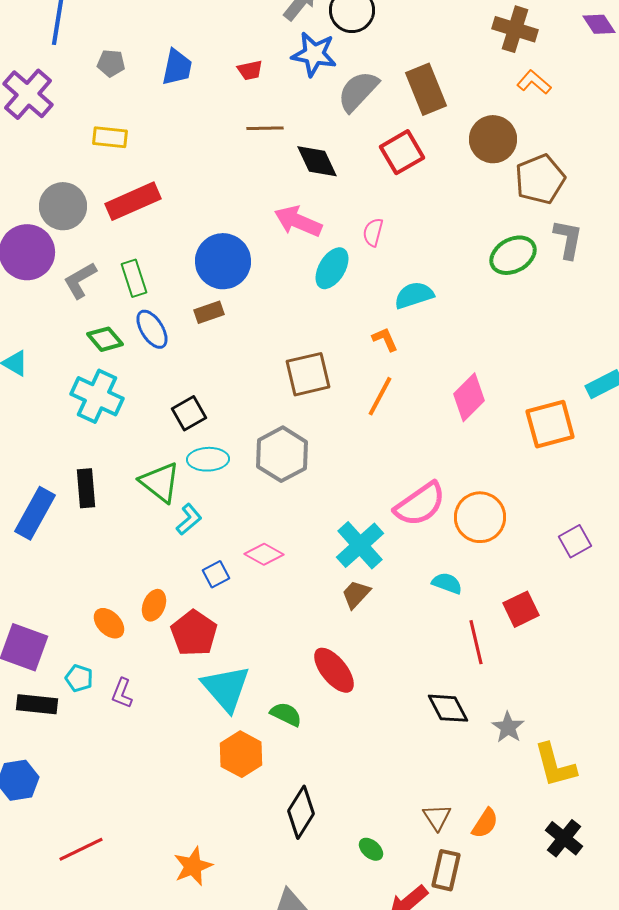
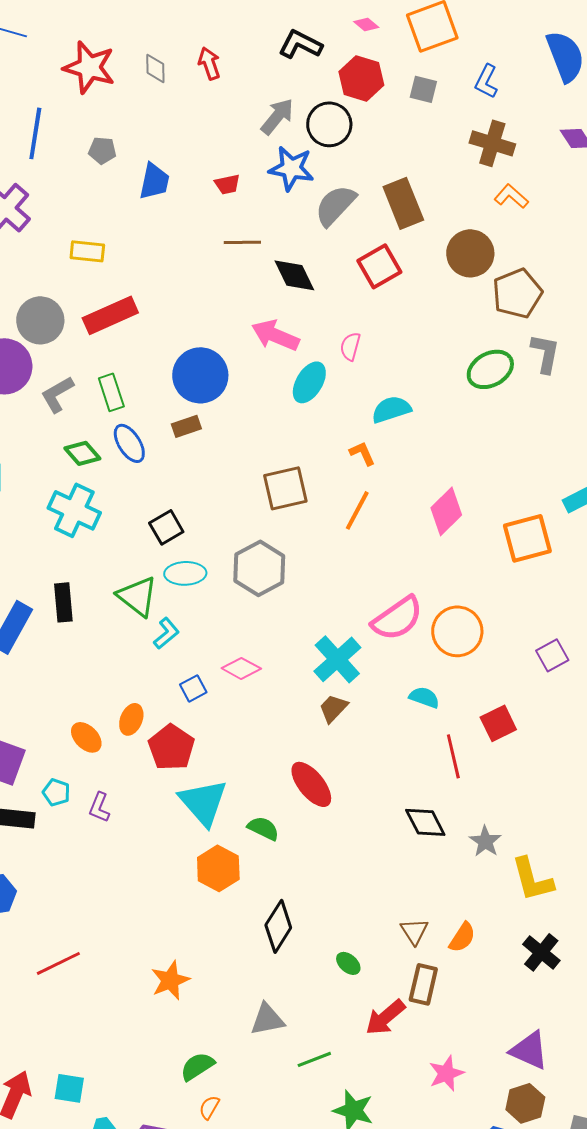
gray pentagon: (111, 63) -> (102, 150), moved

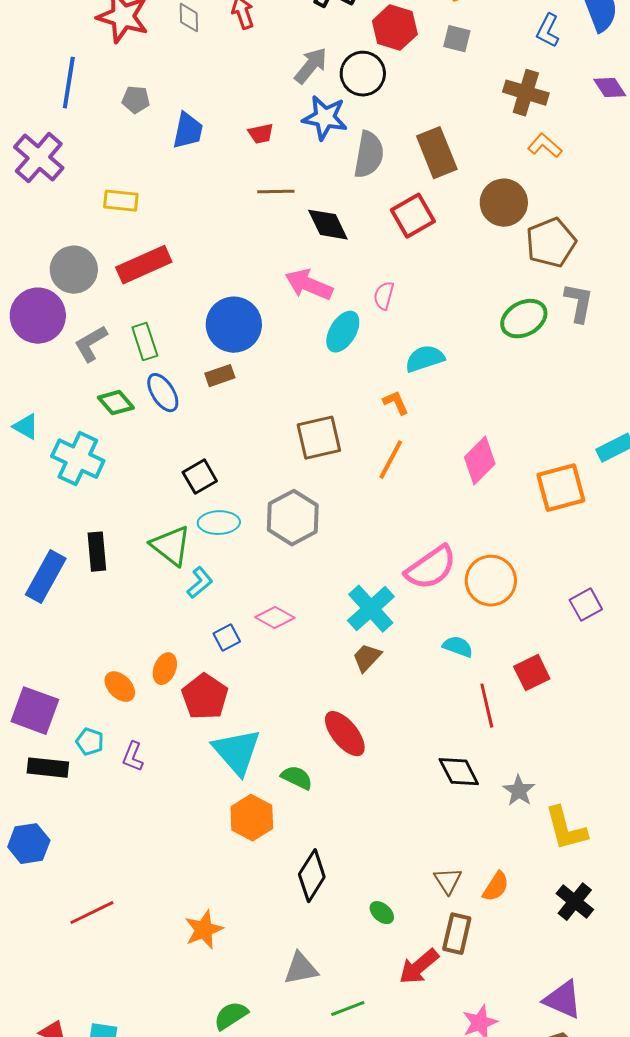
blue L-shape: (486, 81) -> (548, 31), moved
gray semicircle: (335, 205) -> (369, 155), turned 147
cyan cross: (74, 510) -> (78, 459), moved

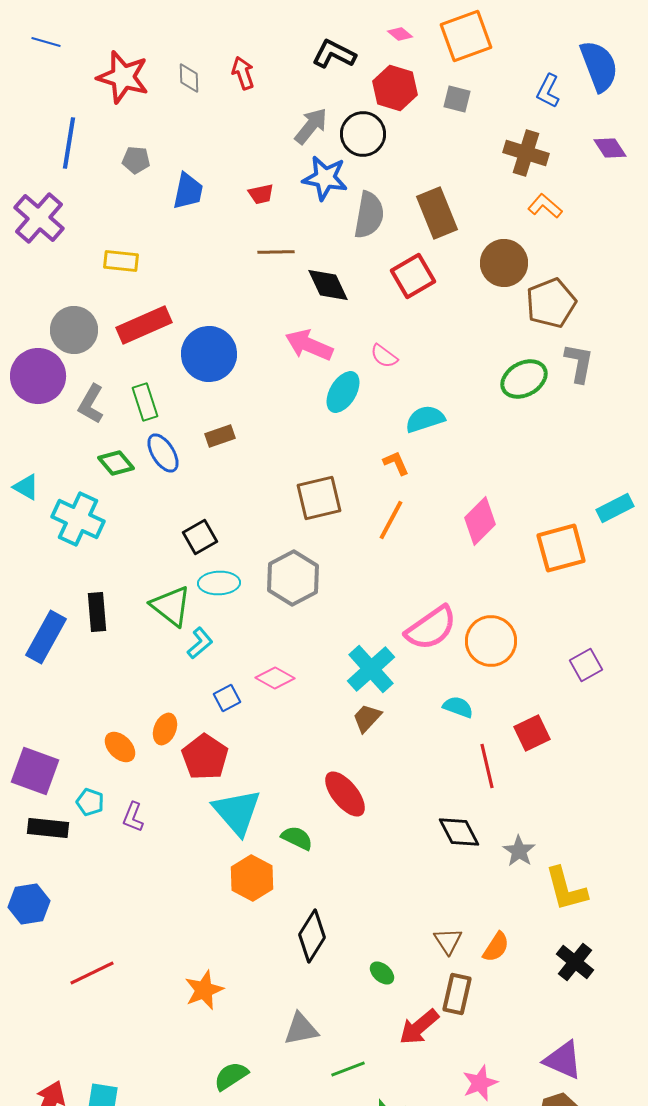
pink semicircle: (384, 296) -> (384, 356), turned -68
blue circle: (234, 325) -> (209, 354), moved
gray L-shape: (91, 344) -> (91, 404), turned -30

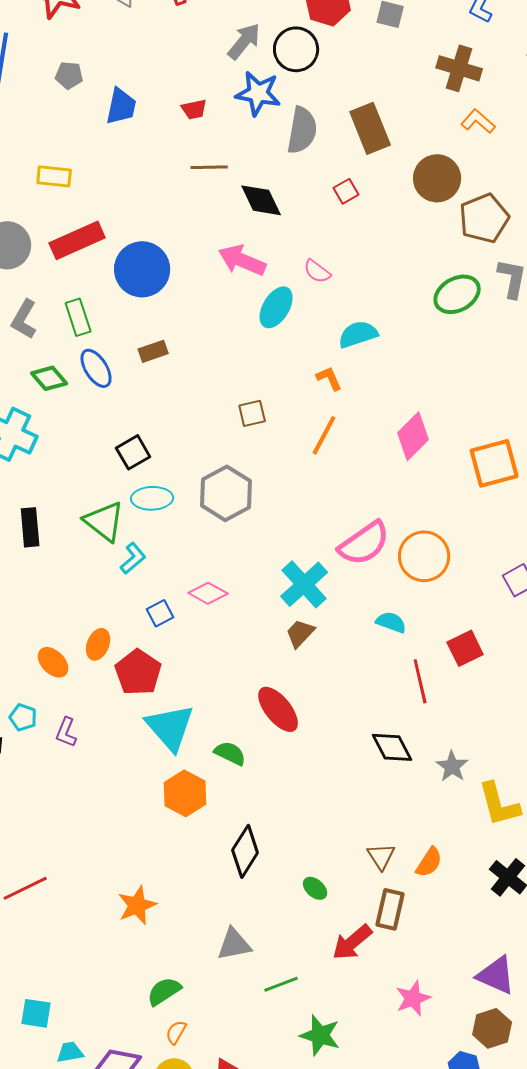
red square: (413, 276) -> (346, 191), size x0.6
brown square: (319, 498) -> (252, 413), size x0.6

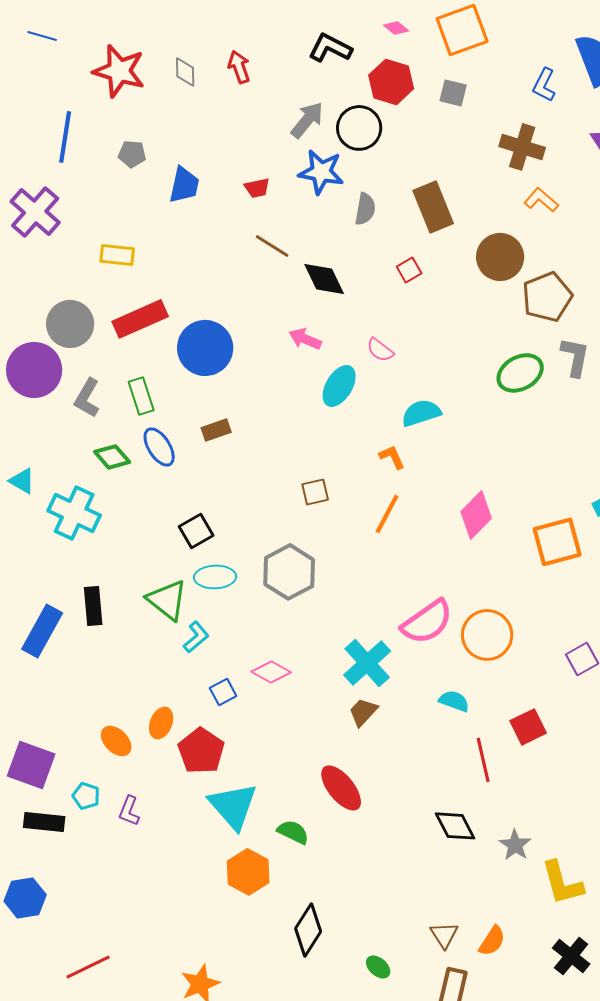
gray semicircle: (302, 130) -> (365, 209), size x0.7
brown line: (209, 167) -> (272, 246), turned 33
pink arrow: (242, 260) -> (305, 339), size x0.7

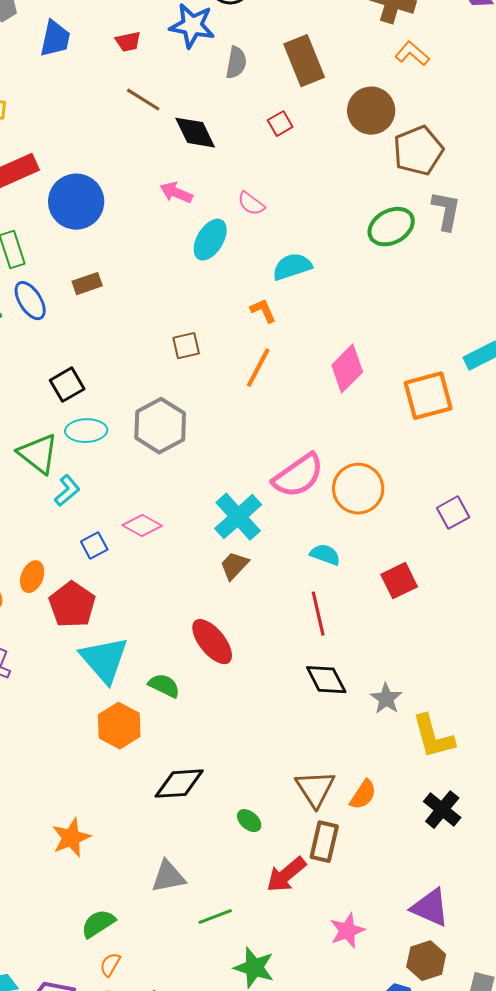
red line: (483, 760) -> (318, 614), moved
black diamond: (308, 930) -> (179, 784), turned 54
brown triangle: (444, 935) -> (315, 789), size x1.4

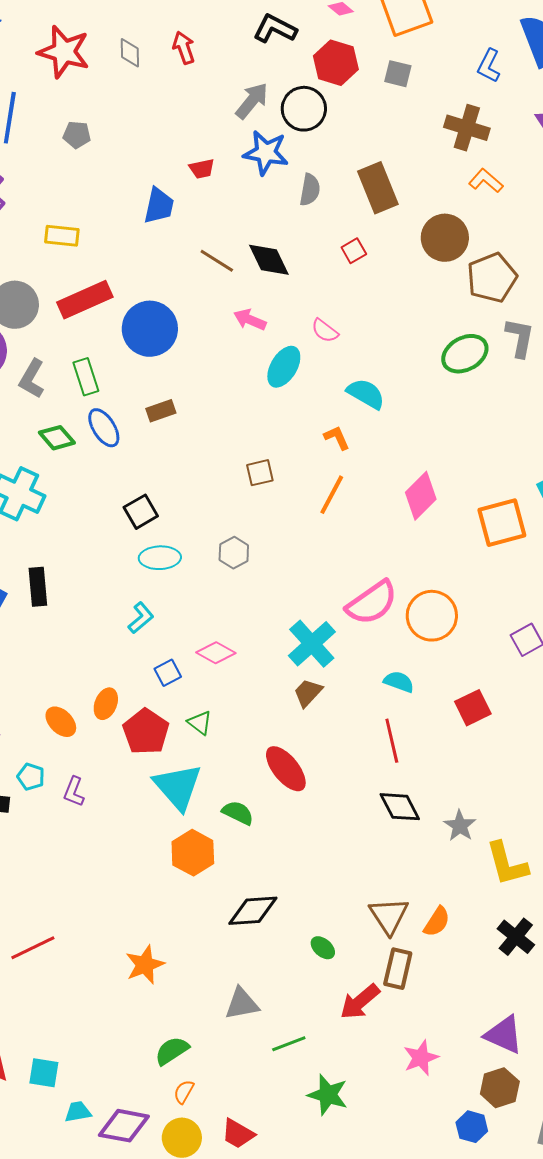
blue trapezoid: (55, 39) -> (159, 206), moved
brown line: (143, 100) -> (217, 261), moved
cyan semicircle: (292, 267) -> (366, 394), turned 48
gray hexagon: (160, 426) -> (234, 553), size x0.6
green triangle: (38, 454) -> (200, 723), moved, size x0.6

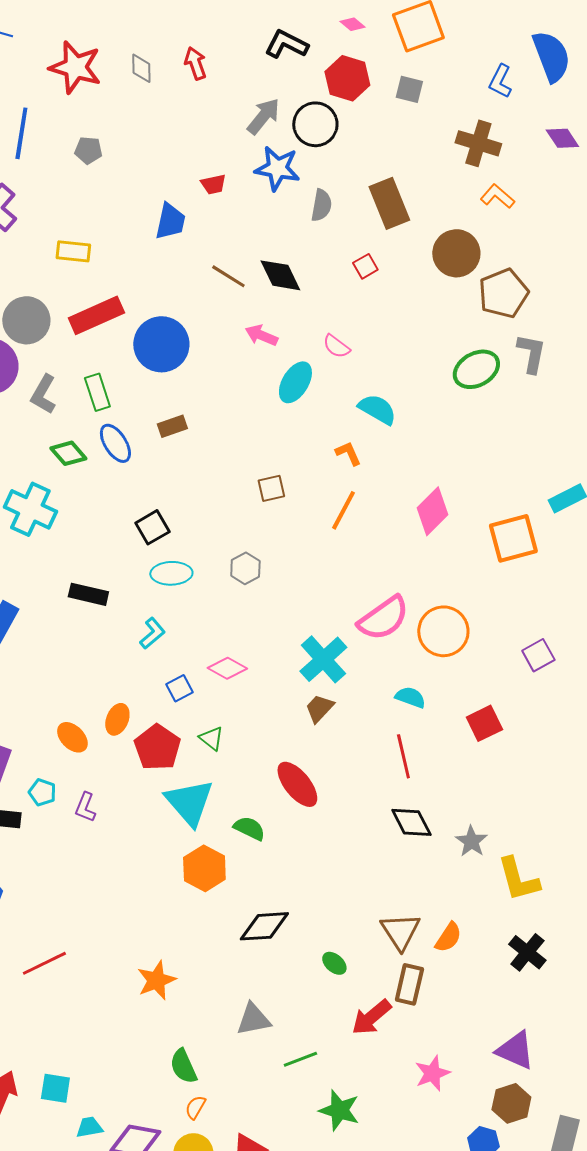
black rectangle: (38, 587) -> (88, 594), moved, turned -72
green semicircle: (172, 1051) -> (183, 1066), turned -81

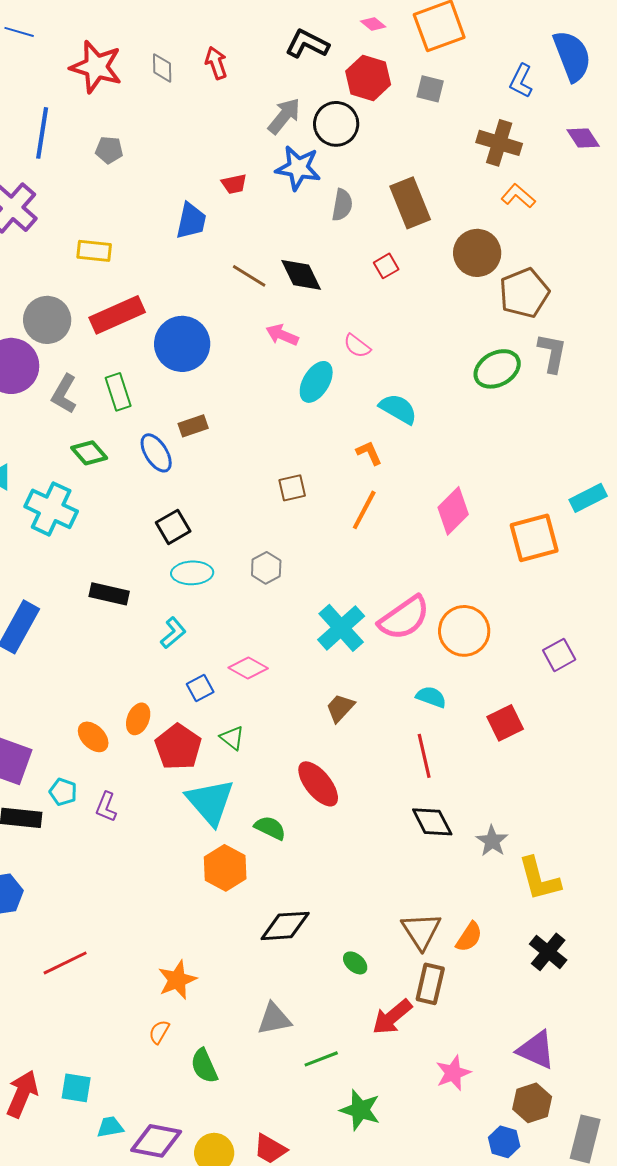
blue ellipse: (115, 443) -> (156, 453), moved
cyan cross: (323, 659) -> (341, 628), moved
orange semicircle: (195, 1107) -> (159, 1032), moved

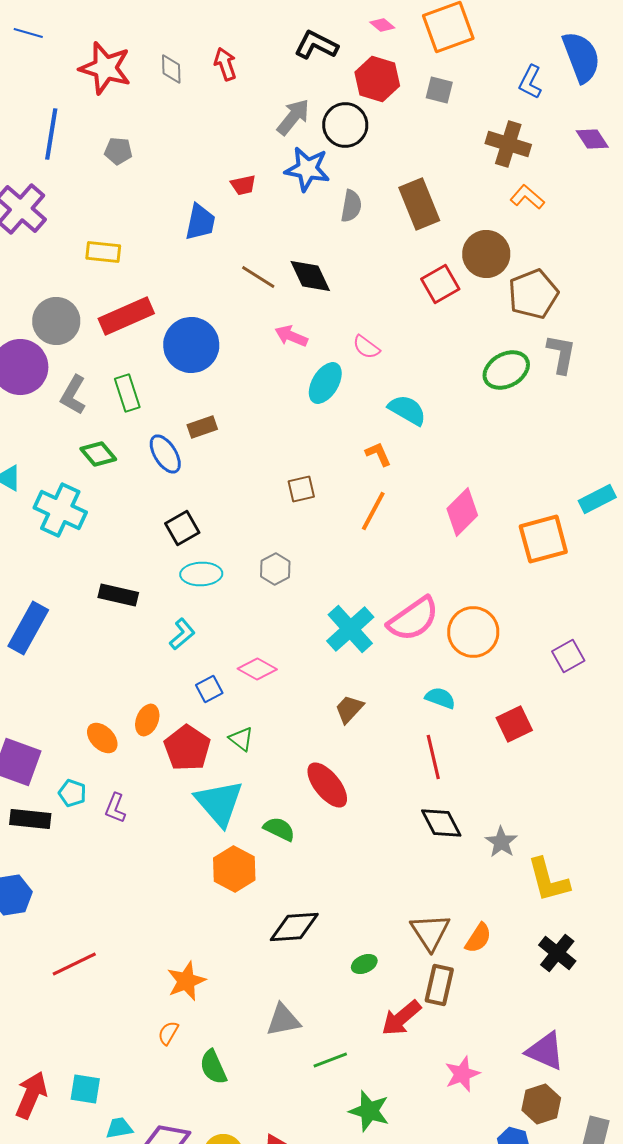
red square: (386, 266) -> (440, 284), moved, size x1.5
green ellipse: (355, 963) -> (364, 964), turned -65

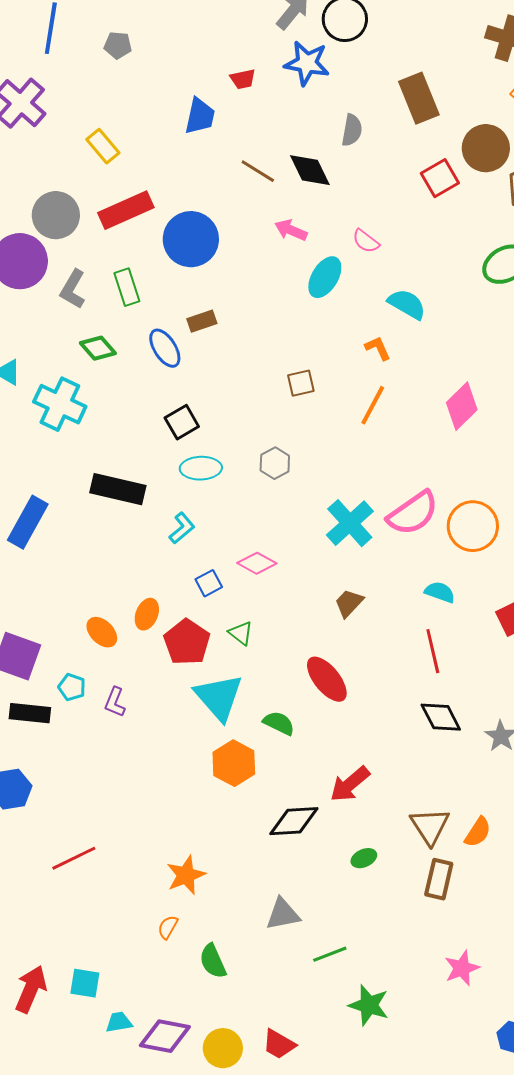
gray semicircle: (351, 206) -> (352, 130), moved
yellow rectangle: (103, 252) -> (103, 146), turned 44
black rectangle: (118, 595) -> (118, 489), size x1.4
red arrow: (401, 1018) -> (350, 784), moved

